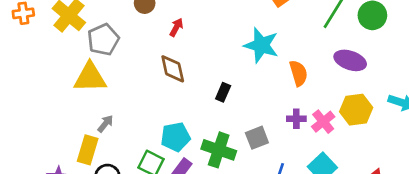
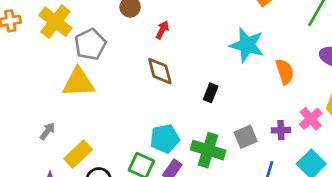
purple cross: (296, 119) -> (281, 130), moved
gray arrow: (105, 124) -> (47, 131), moved
yellow rectangle: (88, 150) -> (78, 154), turned 32

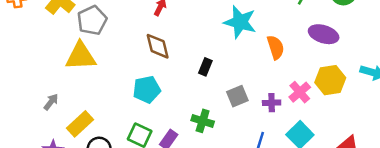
gray square: (246, 137) -> (237, 96), moved
cyan pentagon: (165, 139) -> (147, 89), moved
green cross: (208, 150) -> (203, 121), size x0.7

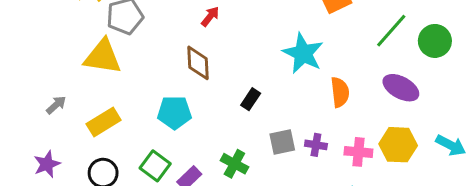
pink cross: (300, 92) -> (358, 152), turned 35
purple cross: (272, 103) -> (316, 145), moved
yellow rectangle: (80, 124) -> (104, 122), moved

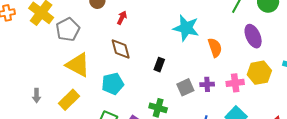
yellow triangle: (103, 57) -> (78, 65), moved, turned 32
purple ellipse: (401, 88) -> (253, 36), turned 50
gray arrow: (56, 105) -> (37, 96), turned 144

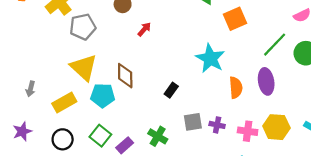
purple ellipse: (253, 36) -> (266, 81), moved
brown diamond: (121, 49) -> (125, 76), moved
cyan pentagon: (113, 84) -> (103, 95), moved

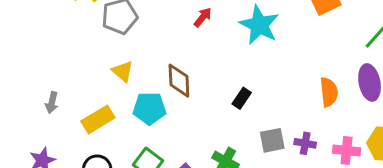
cyan star: (210, 58) -> (259, 25), moved
yellow triangle: (84, 67) -> (123, 71), size x0.6

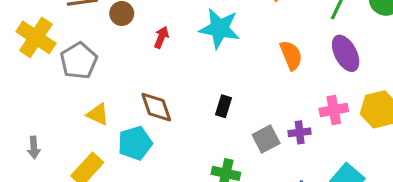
orange semicircle: (329, 92) -> (291, 55), moved
gray arrow: (52, 103) -> (34, 147), moved
pink cross: (347, 151) -> (334, 110), moved

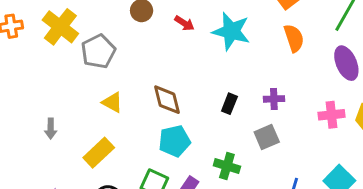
red arrow: (161, 37) -> (184, 23), moved, turned 96
orange semicircle: (291, 55) -> (294, 38), moved
purple cross: (300, 132) -> (274, 99), moved
cyan pentagon: (135, 143) -> (174, 141), moved

